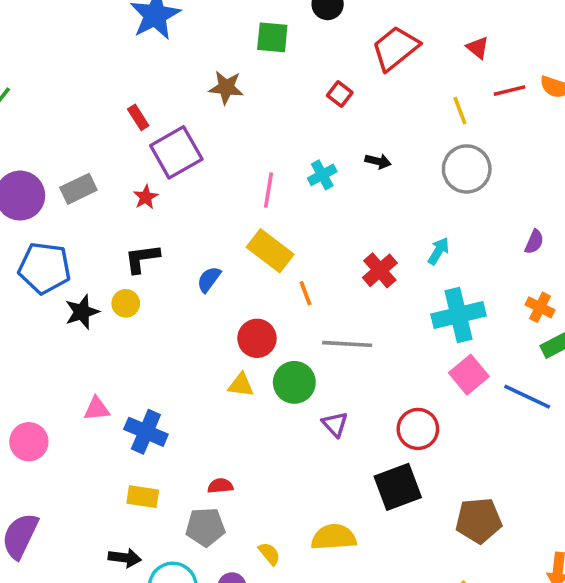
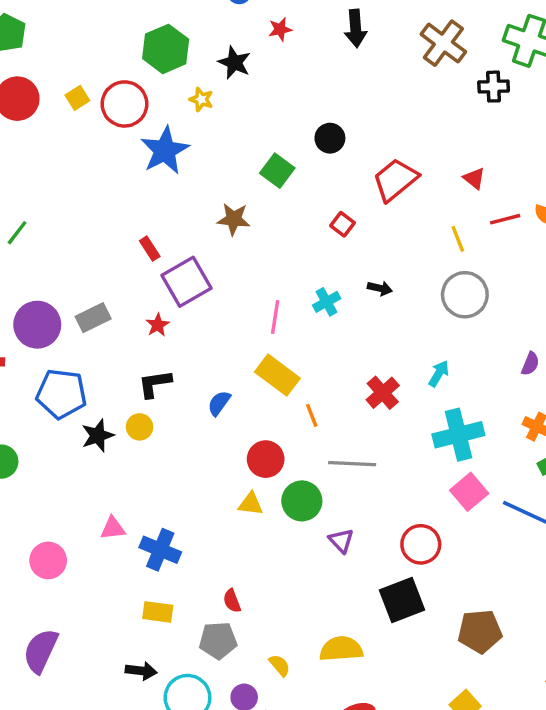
green square: (272, 37) -> (277, 171), turned 32
red semicircle: (220, 486) -> (232, 601), turned -105

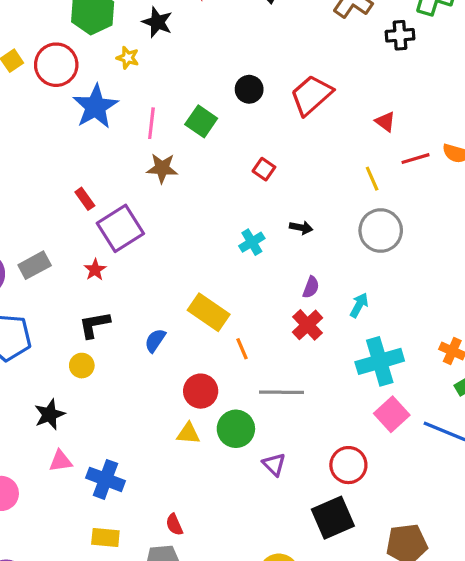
red trapezoid: (395, 180) -> (311, 95), moved
pink line: (275, 317) -> (151, 123), moved
purple semicircle: (530, 364) -> (311, 287), moved
black star: (98, 436) -> (50, 414), moved

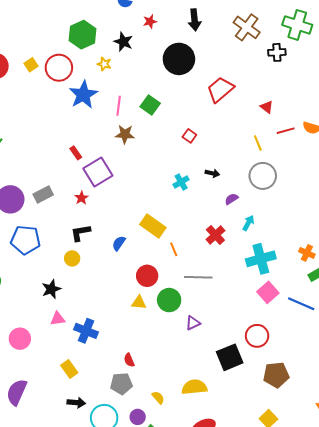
black circle: (249, 89) -> (179, 59), moved, size x1.8
purple semicircle: (311, 287) -> (231, 199), moved, turned -144
purple triangle: (274, 464) -> (193, 323), turned 49
red circle: (348, 465) -> (257, 336), moved
yellow rectangle: (105, 538) -> (69, 369), moved, turned 48

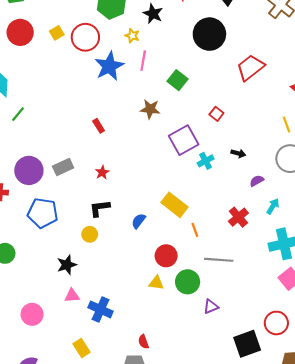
pink line: (119, 106) -> (143, 61), moved
purple square: (98, 172) -> (184, 140), moved

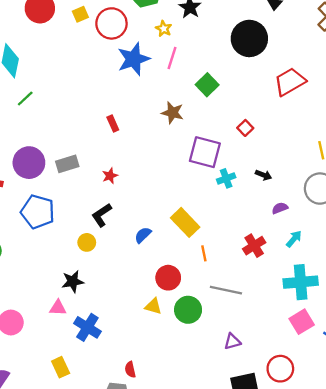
purple square: (184, 140) -> (205, 152), turned 36
black L-shape: (100, 208) -> (102, 215), turned -35
black star: (67, 265) -> (73, 282), moved
purple triangle: (211, 307) -> (232, 341), moved

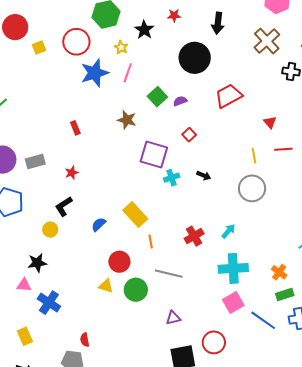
yellow square: (80, 14) -> (39, 48), moved
purple semicircle: (280, 208) -> (180, 101), moved

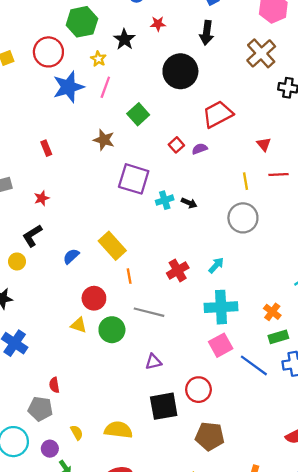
purple semicircle: (180, 101) -> (200, 149), moved
red square: (189, 135) -> (176, 145), moved
cyan cross: (172, 178) -> (165, 200), moved

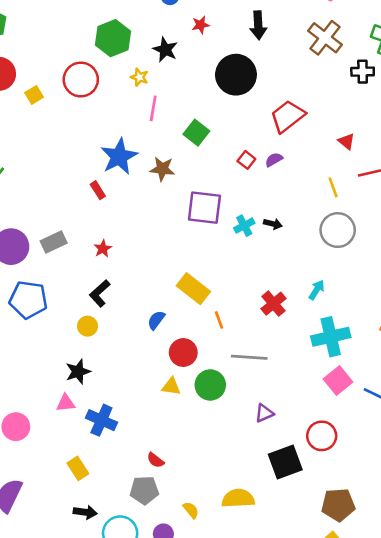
blue star: (68, 87) -> (119, 157), moved
blue semicircle: (71, 256) -> (156, 320), moved
red semicircle: (54, 385) -> (155, 460), turned -32
brown pentagon: (210, 436) -> (338, 505), moved

